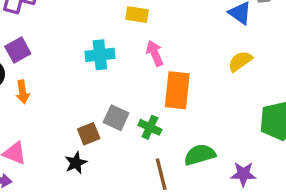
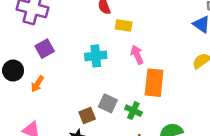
purple square: (18, 50) -> (45, 49), moved
orange arrow: (23, 92) -> (37, 84), turned 42

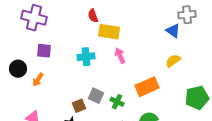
yellow rectangle: (124, 26) -> (109, 32), size x1.5
purple square: (45, 49) -> (44, 51), turned 35
orange rectangle: (154, 83) -> (147, 87), moved, turned 60

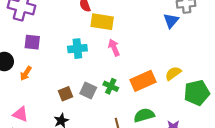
blue triangle: (173, 31) -> (171, 21), turned 35
yellow semicircle: (173, 61) -> (173, 73), moved
green cross: (117, 102) -> (111, 86), moved
brown square: (79, 106) -> (66, 94), moved

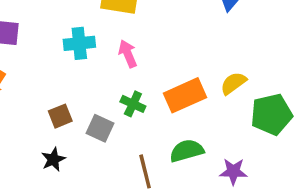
pink arrow: (114, 48) -> (128, 54), moved
gray square: (88, 91) -> (100, 128), moved

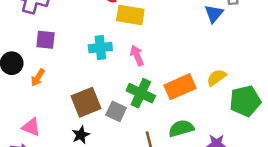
green cross: (133, 104) -> (141, 93), size x1.5
brown square: (60, 116) -> (86, 102), size x1.6

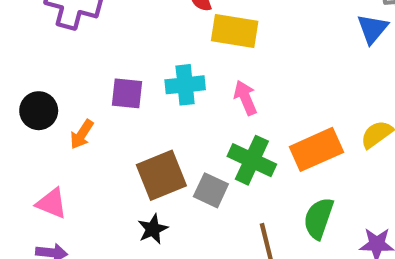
purple square: (46, 40) -> (127, 93), moved
pink triangle: (31, 127) -> (52, 203), moved
green semicircle: (181, 128) -> (319, 218), turned -55

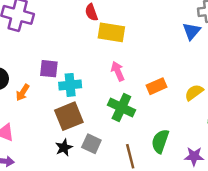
cyan cross: (185, 85) -> (70, 85), moved
orange rectangle: (316, 149) -> (156, 86), moved, size x0.7
gray square: (211, 190) -> (91, 144), moved

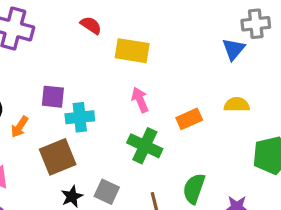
red semicircle: (91, 12) -> (91, 25), moved, turned 144
yellow semicircle: (194, 92) -> (237, 105), moved, turned 36
brown square: (69, 116) -> (58, 157), moved

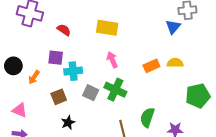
red semicircle: (91, 25) -> (64, 30), moved
orange rectangle: (189, 119) -> (151, 66), moved
brown square: (58, 157) -> (59, 97), size x0.7
gray square: (107, 192) -> (91, 93), moved

